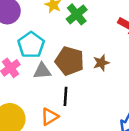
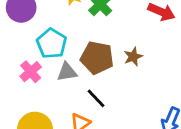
black line: (65, 96) -> (96, 98), turned -42

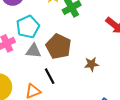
brown star: (133, 57) -> (91, 64), moved

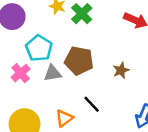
black line: (50, 76) -> (92, 104), moved

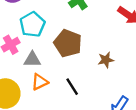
gray triangle: (53, 73) -> (32, 60), moved
orange triangle: (64, 118) -> (40, 82), moved

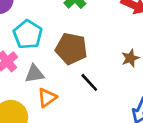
brown star: (106, 60) -> (130, 58), moved
black line: (72, 87) -> (89, 82), moved

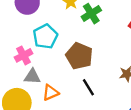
gray triangle: (34, 74) -> (32, 77), moved

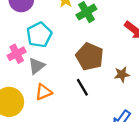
brown pentagon: (79, 56) -> (90, 56), moved
gray triangle: (32, 77) -> (37, 66), moved, turned -42

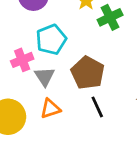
brown pentagon: (90, 56) -> (88, 73), moved
gray triangle: (37, 66) -> (45, 77), turned -30

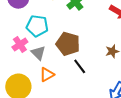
cyan pentagon: (51, 40) -> (37, 26), turned -30

